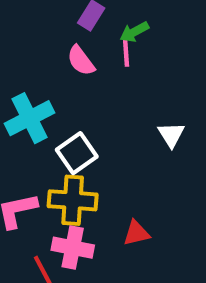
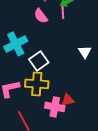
pink cross: (73, 248) -> (55, 107), moved

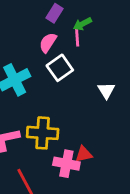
pink semicircle: (41, 16) -> (48, 43), turned 70
white square: (39, 61) -> (60, 68), moved

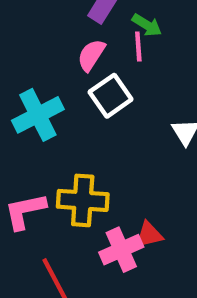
green arrow: (82, 24) -> (147, 25), turned -120
pink cross: (66, 164) -> (121, 250), turned -35

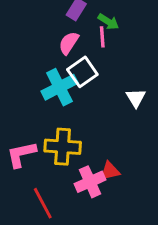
cyan cross: (38, 115) -> (60, 87), moved

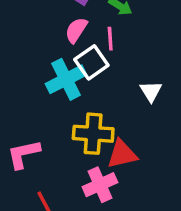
pink line: (102, 37) -> (110, 39), moved
yellow cross: (63, 147) -> (93, 134), moved
red triangle: (110, 171) -> (122, 154), moved, size x1.4

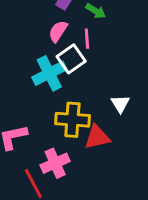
white triangle: (151, 91) -> (120, 104), moved
pink cross: (100, 185) -> (55, 163), moved

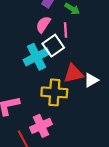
white triangle: (120, 104) -> (91, 80), turned 32
red triangle: (97, 137) -> (73, 73), moved

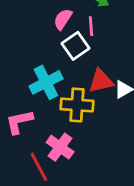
cyan cross: (37, 57) -> (46, 82), moved
pink cross: (41, 126) -> (60, 147), turned -30

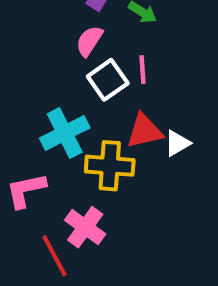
pink line: (91, 26) -> (142, 70), moved

